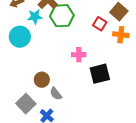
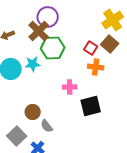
cyan star: (35, 17) -> (33, 64), moved
red square: (100, 24) -> (91, 48), moved
orange cross: (121, 35) -> (96, 67), moved

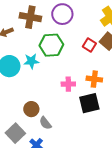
purple circle: (48, 17) -> (62, 14), moved
brown cross: (39, 31) -> (30, 17), moved, turned -35
orange cross: (96, 67) -> (94, 79), moved

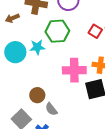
pink cross: (68, 84) -> (74, 70), size x1.6

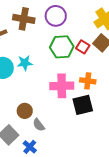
green hexagon: (57, 31) -> (62, 47), moved

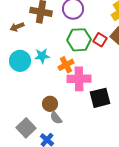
orange cross: (88, 81) -> (66, 65), moved, turned -35
brown circle: (25, 111) -> (50, 104), moved

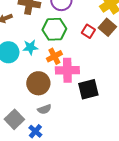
green hexagon: (79, 40) -> (54, 29), moved
brown circle: (50, 104) -> (38, 83), moved, size x1.5
gray semicircle: (56, 118) -> (44, 109), turned -72

